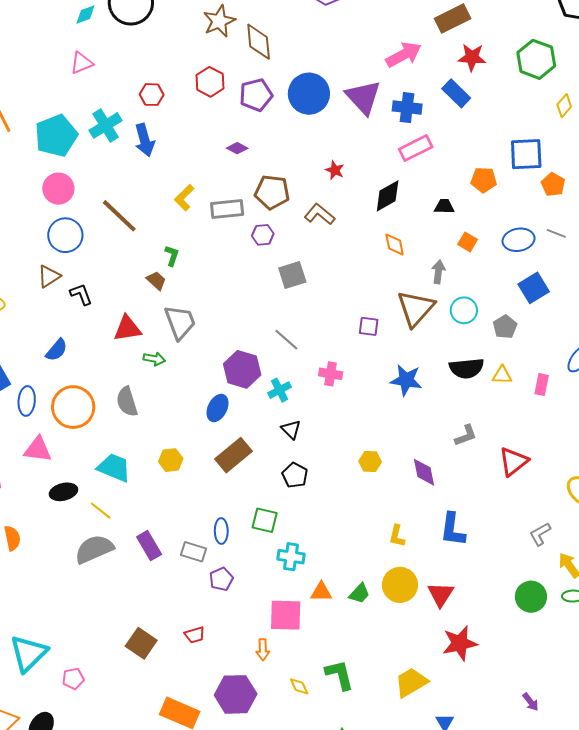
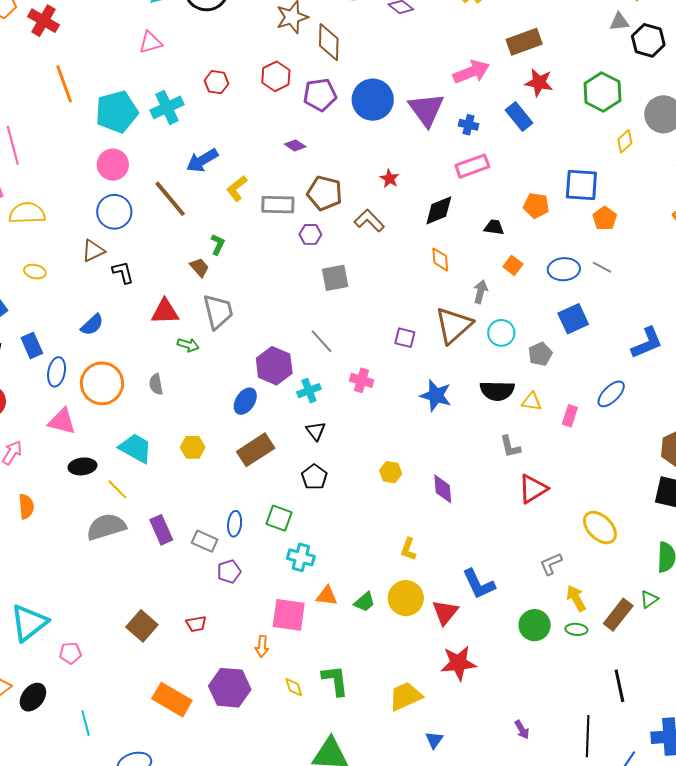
blue cross: (407, 108) -> (469, 125), size x0.7
blue arrow: (145, 140) -> (202, 160), moved, turned 68
gray semicircle: (127, 402) -> (156, 384), size x0.7
gray L-shape: (466, 435) -> (510, 447), moved, turned 90
blue L-shape: (453, 529) -> (479, 584), moved, turned -39

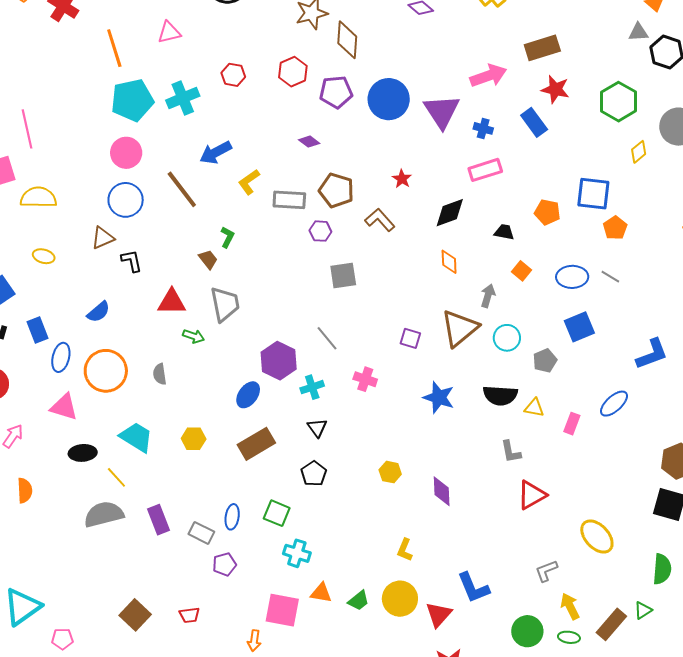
orange line: (64, 84) -> (114, 48), moved

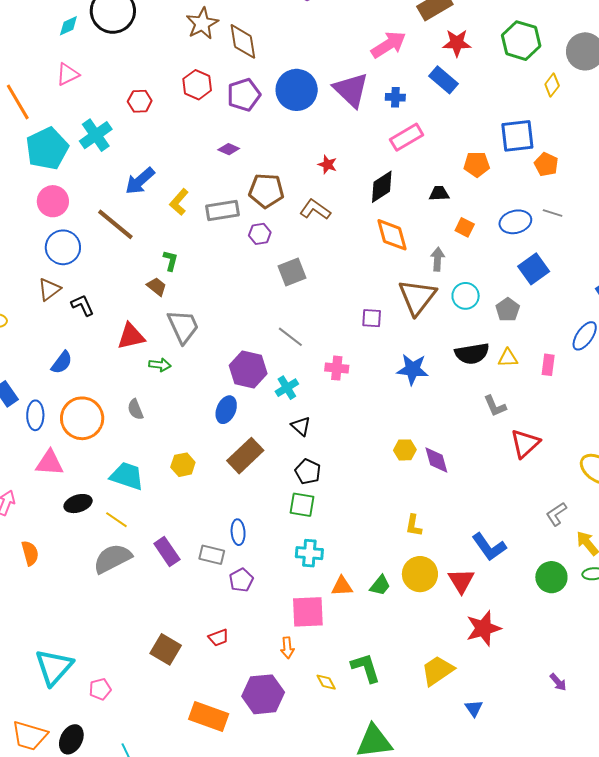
orange diamond: (449, 262) -> (392, 235), size x1.5
yellow hexagon: (390, 472) -> (405, 450), moved
green square: (277, 513) -> (302, 505), moved

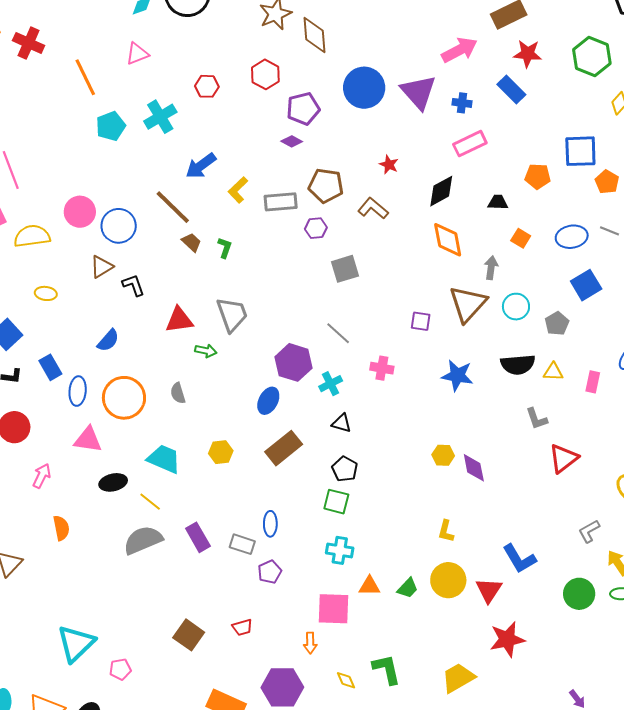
purple pentagon: (244, 95) -> (303, 109), moved
cyan pentagon: (47, 149) -> (111, 126), size x0.7
pink circle: (53, 201) -> (80, 212), moved
brown trapezoid: (157, 287) -> (191, 242), moved
black triangle: (301, 426) -> (341, 423), turned -30

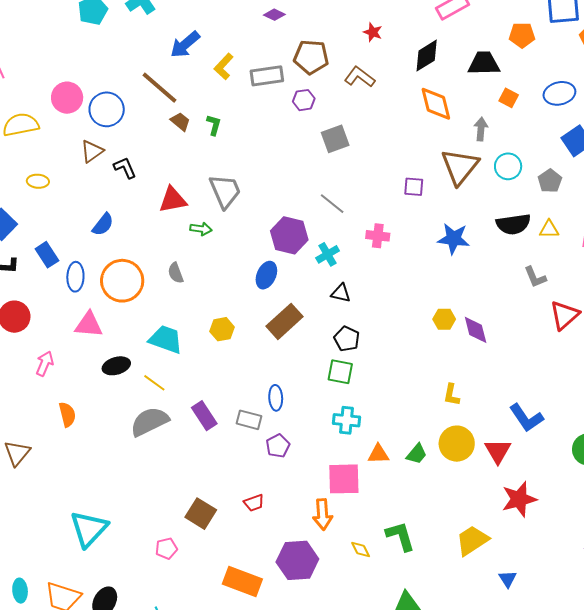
black trapezoid: (498, 202) -> (484, 63), size x1.6
orange arrow: (310, 643) -> (323, 514), size x1.4
pink pentagon: (120, 669) -> (166, 549), moved

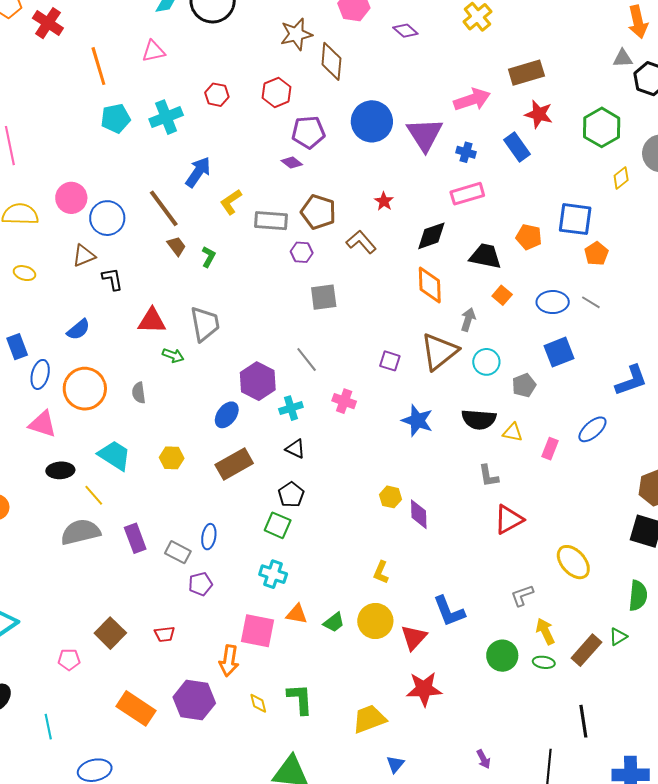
blue arrow: (185, 45) -> (198, 172), turned 152

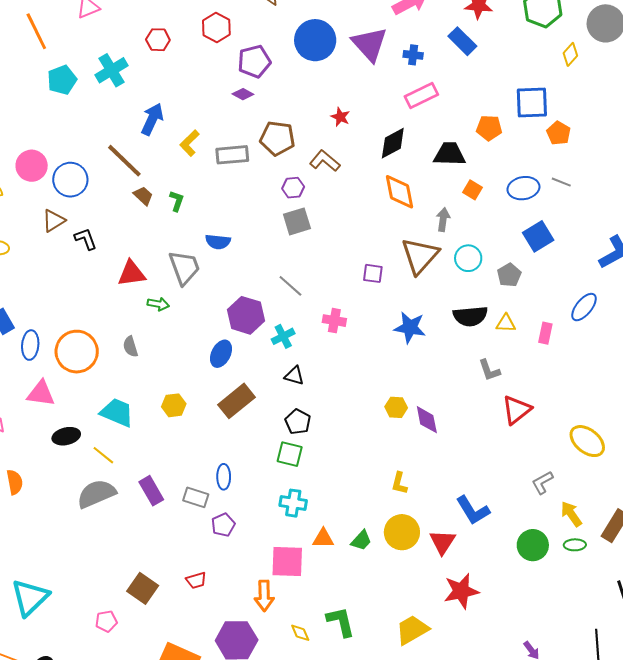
purple hexagon: (302, 252) -> (293, 188), moved
blue semicircle: (78, 330) -> (218, 242), moved, turned 55

